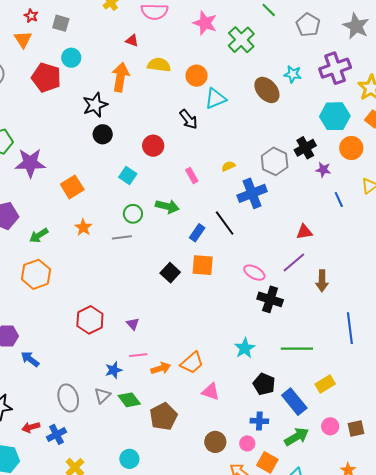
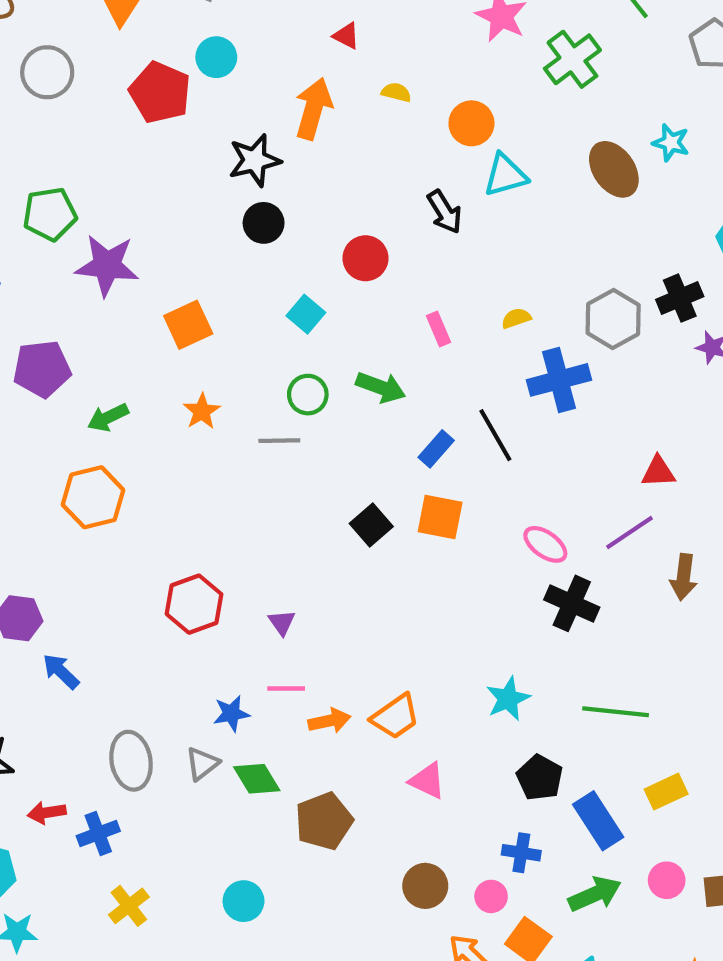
yellow semicircle: (159, 65) -> (396, 92), size x0.6

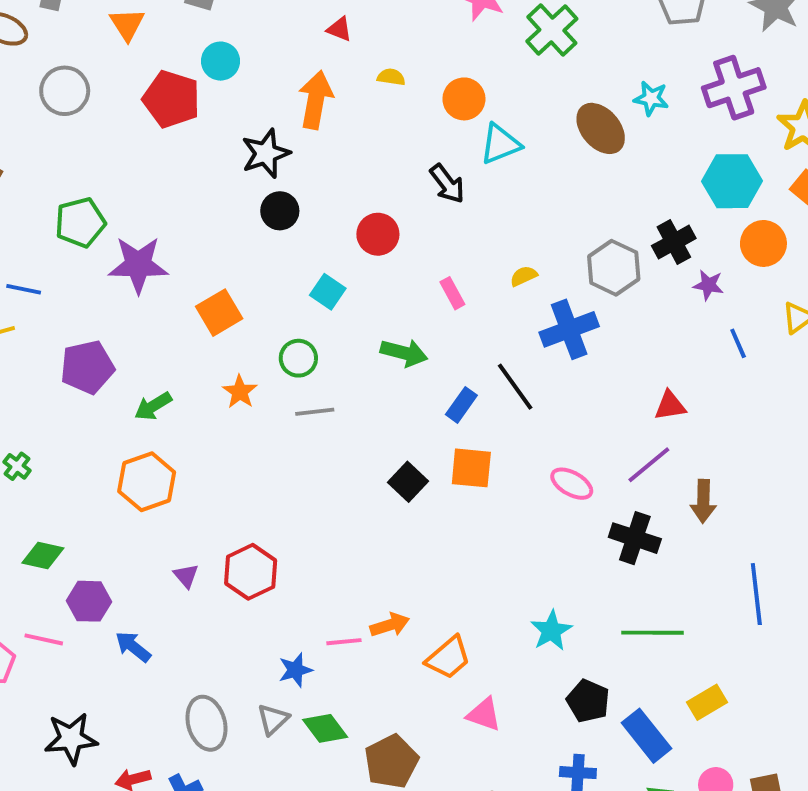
green circle: (308, 395) -> (298, 358), moved
black cross: (572, 603) -> (635, 538), moved
purple triangle: (282, 622) -> (186, 576), moved
orange arrow: (329, 721) -> (390, 625), moved

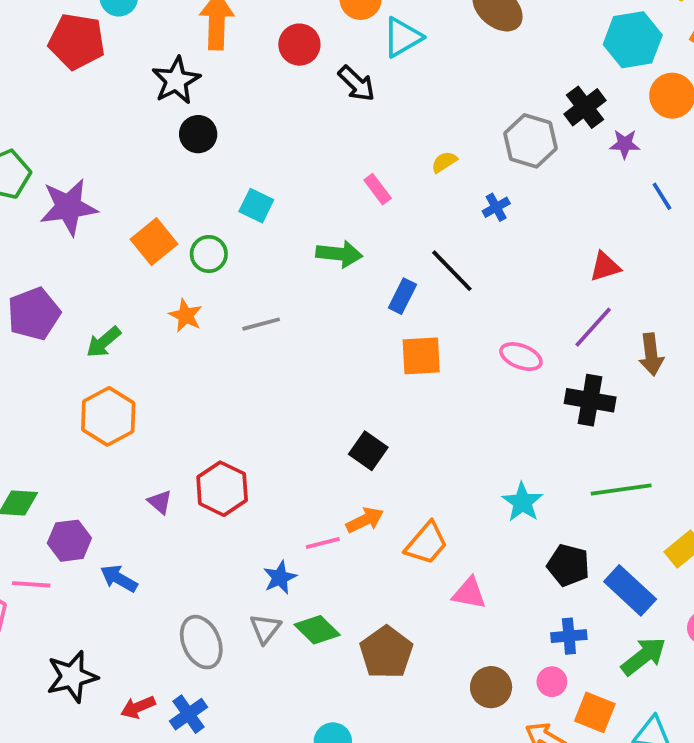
red circle: (378, 234) -> (299, 45), moved
blue cross: (569, 329) -> (496, 207), size x0.5
green circle: (298, 358) -> (209, 254), moved
black square: (408, 482) -> (368, 451), moved

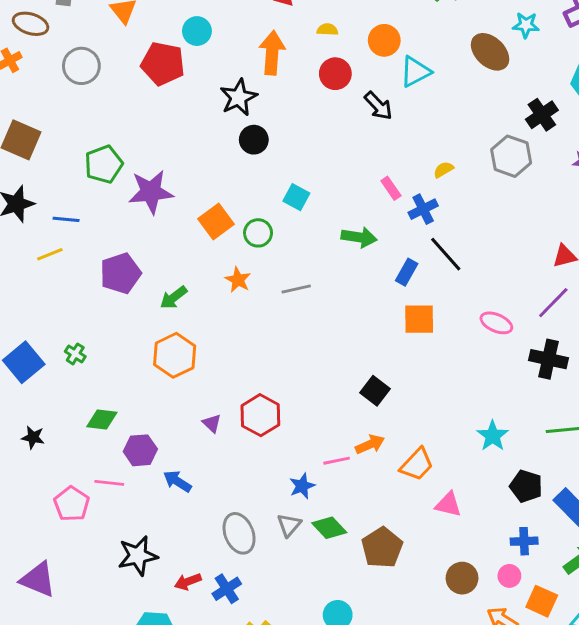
black cross: (585, 107) -> (542, 115), moved
blue cross: (496, 207) -> (423, 209), moved, size x1.4

